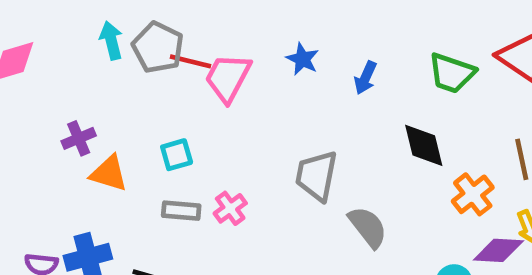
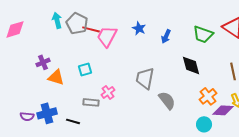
orange cross: (473, 194) -> (208, 96), moved
gray rectangle: (181, 211) -> (91, 102), moved

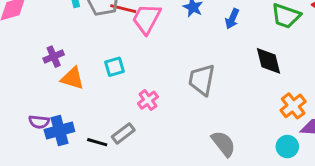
gray semicircle: (167, 100) -> (223, 144), moved
gray rectangle: (91, 102) -> (123, 133), moved, turned -42
purple semicircle: (27, 116) -> (39, 122), moved

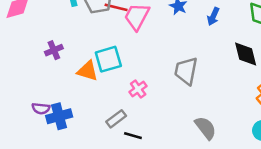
cyan square: (115, 67) -> (108, 59), size x1.5
orange triangle: (72, 78) -> (88, 71), moved
black line: (97, 142) -> (133, 136), moved

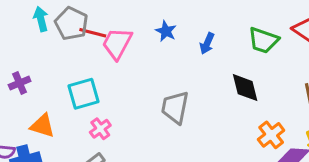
orange triangle: (88, 71) -> (42, 126), moved
pink cross: (138, 89) -> (100, 129), moved

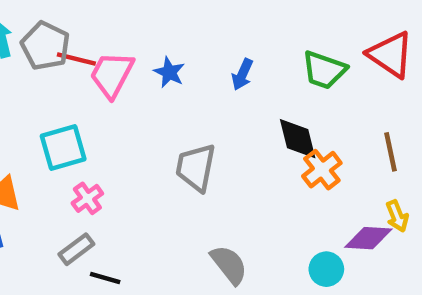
blue star: (166, 31) -> (169, 72), moved
orange cross: (271, 135) -> (322, 170), moved

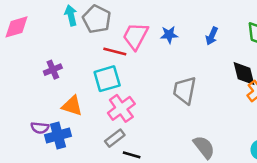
red line: (76, 59) -> (115, 52), moved
blue star: (169, 72) -> (169, 35), turned -30
pink cross: (87, 198) -> (121, 108), size x1.5

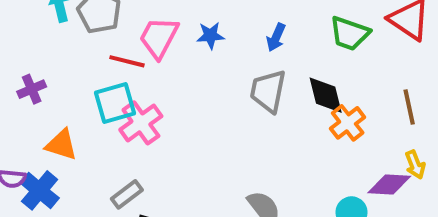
gray trapezoid: (185, 90) -> (268, 91), moved
pink cross: (121, 108) -> (141, 123), moved
blue cross: (58, 136) -> (40, 190), turned -35

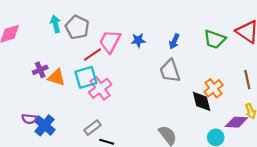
red line: (127, 61) -> (92, 55), turned -48
gray trapezoid: (268, 91) -> (170, 71), turned -30
black diamond: (326, 95) -> (202, 101), moved
orange triangle: (61, 145) -> (57, 77), moved

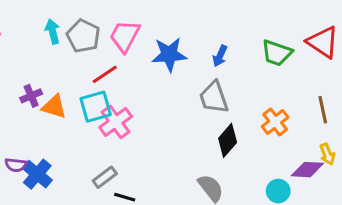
blue star: (138, 40) -> (169, 54), size x1.6
pink trapezoid: (110, 41) -> (125, 36), moved
black diamond: (202, 101) -> (228, 140), moved, turned 55

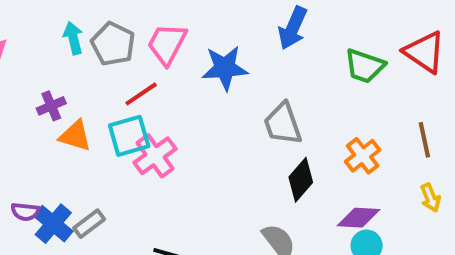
blue arrow: (220, 56) -> (293, 28), moved, size x1.5
purple cross: (31, 96) -> (51, 106), moved
purple diamond: (307, 170) -> (359, 218), moved
gray rectangle: (105, 177) -> (89, 224), moved

